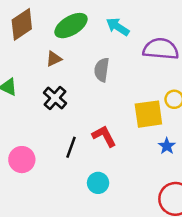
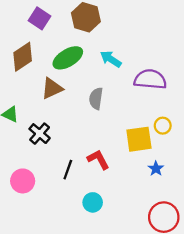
brown triangle: (54, 59) -> (52, 88), size x1.5
black cross: (55, 98) -> (40, 134), moved

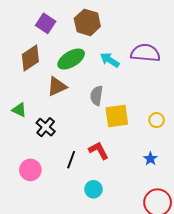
purple semicircle: (150, 79) -> (145, 53), moved
yellow square: (139, 139) -> (117, 116), moved

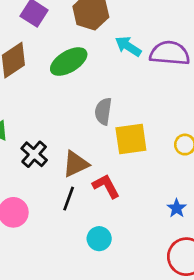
cyan arrow: (110, 60) -> (128, 46), moved
brown triangle: (57, 86) -> (76, 164), moved
blue star: (150, 159) -> (177, 208), moved

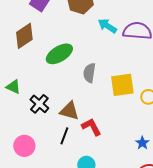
green ellipse: (69, 62) -> (59, 54), moved
yellow square: (131, 139) -> (122, 85), moved
brown triangle: (76, 164) -> (69, 111), turned 40

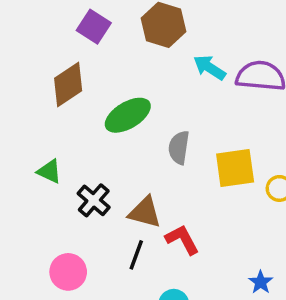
blue star: (142, 143) -> (261, 282), moved

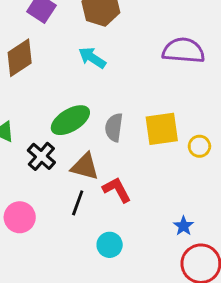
cyan arrow: (210, 68) -> (92, 58), moved
green ellipse: (128, 115) -> (70, 120), moved
gray semicircle: (179, 148) -> (114, 127), moved

